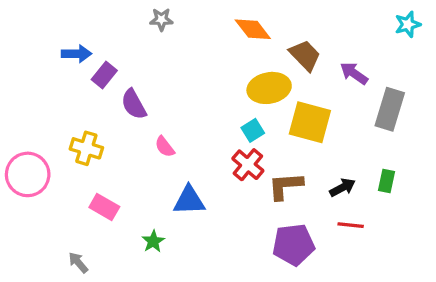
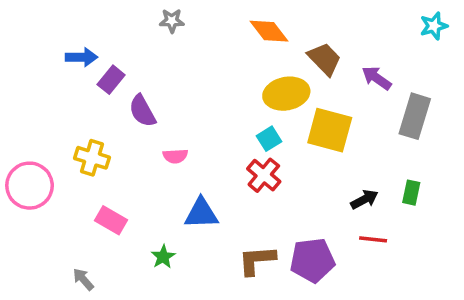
pink semicircle: (165, 147) -> (175, 156), turned -55
brown L-shape: (285, 186) -> (257, 260), moved

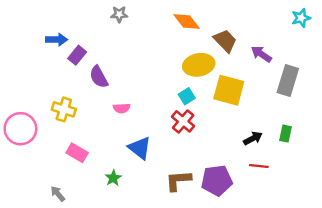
blue triangle: (201, 213) -> (140, 148), turned 40

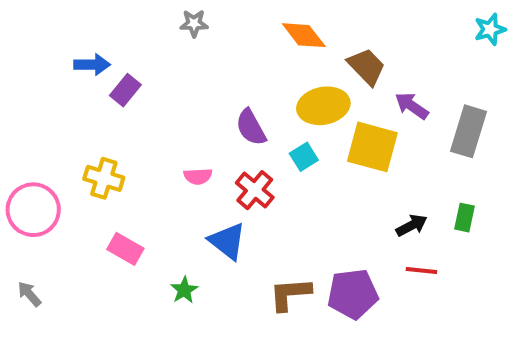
purple arrow: (261, 54) -> (412, 106), moved
purple semicircle: (99, 77) -> (251, 127), moved
red cross: (183, 121) -> (255, 190), moved
gray arrow: (58, 194) -> (29, 294), moved

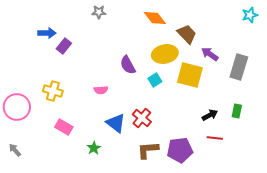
red cross: (255, 190) -> (142, 118), moved

